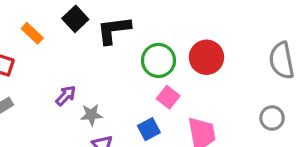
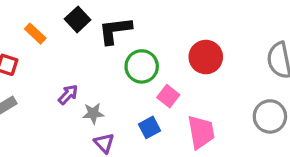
green circle: (158, 60) -> (142, 66), moved
gray circle: (272, 118) -> (270, 116), size x1.4

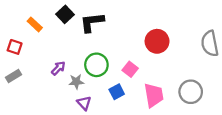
green circle: (142, 66) -> (96, 65), moved
gray circle: (270, 116) -> (191, 92), moved

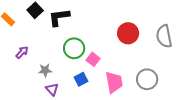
red circle: (157, 41) -> (128, 33), moved
green circle: (96, 65) -> (74, 48), moved
purple arrow: (58, 68) -> (22, 52), moved

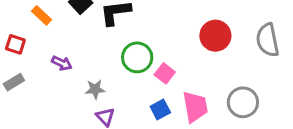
purple arrow: (22, 52) -> (62, 63), turned 72
blue square: (81, 79) -> (160, 110), moved

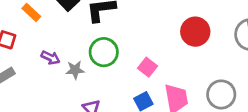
green circle: (137, 57) -> (104, 52), moved
gray star: (95, 89) -> (75, 70), moved

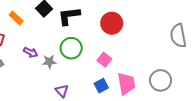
red circle: (195, 32) -> (112, 23), moved

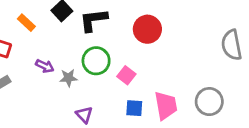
pink square: (104, 60) -> (126, 75), moved
blue square: (101, 86) -> (134, 108), turned 32

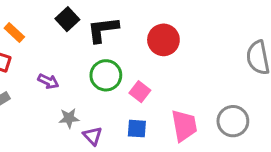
orange rectangle: (26, 23) -> (14, 32), moved
gray star: (68, 78) -> (69, 118), moved
blue square: (134, 108) -> (137, 129), moved

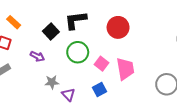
black square: (67, 19) -> (51, 32), moved
pink trapezoid: (184, 126) -> (125, 69), moved
blue square: (137, 129) -> (99, 89), turned -32

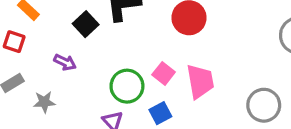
green circle: (78, 52) -> (127, 86), moved
gray star: (52, 82) -> (44, 102), moved

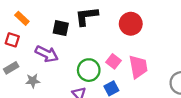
black square: (86, 24) -> (61, 28), turned -35
purple arrow: (65, 62) -> (47, 54), size x1.5

